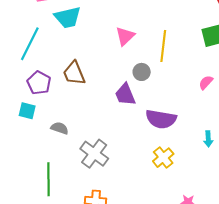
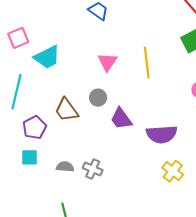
gray circle: (142, 72) -> (98, 98), moved
purple pentagon: (39, 83) -> (35, 127), turned 30
gray cross: (94, 154) -> (93, 169), moved, size x0.7

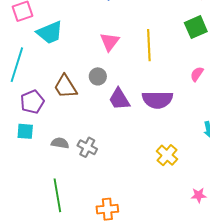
purple semicircle: (162, 134) -> (157, 100), moved

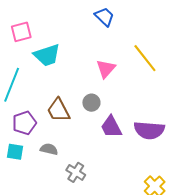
yellow line: (149, 45) -> (145, 58), moved, turned -40
gray semicircle: (60, 143) -> (49, 149), moved

